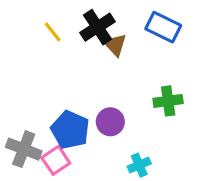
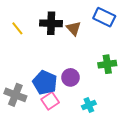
black cross: (97, 27) -> (51, 23), moved, turned 35
yellow line: (53, 32) -> (17, 28), moved
pink square: (56, 160) -> (50, 101), moved

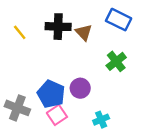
green cross: (107, 64) -> (116, 61), moved, turned -30

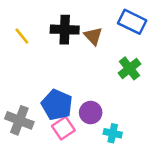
purple circle: (80, 88) -> (91, 113), moved
cyan cross: (101, 120) -> (113, 133), turned 35

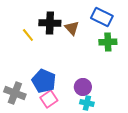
yellow line: (22, 36) -> (28, 35), moved
green cross: (130, 68) -> (108, 42), moved, turned 36
purple circle: (91, 113) -> (83, 87), moved

